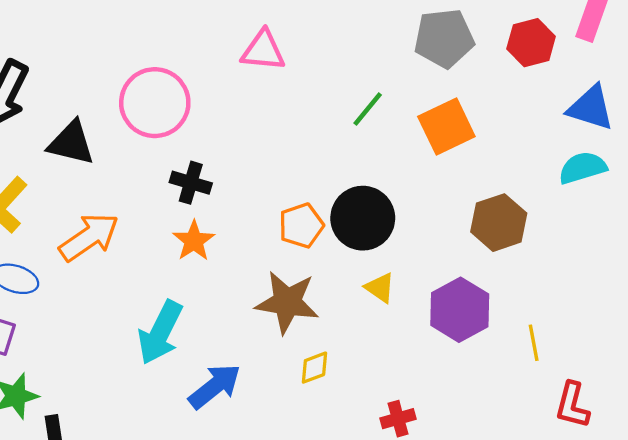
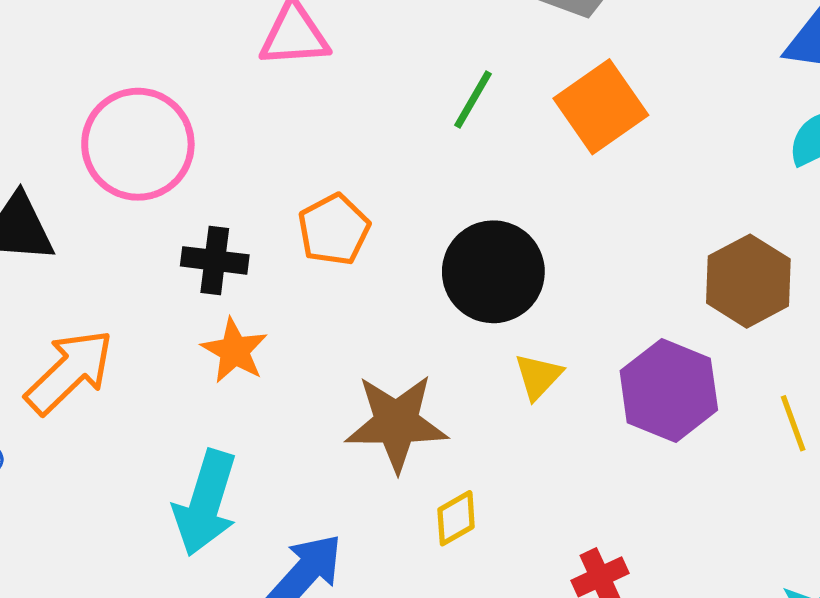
brown hexagon: (499, 223) -> (748, 281), moved
orange pentagon: (301, 226) -> (334, 230), moved
yellow triangle: (380, 288) -> (538, 376), turned 48

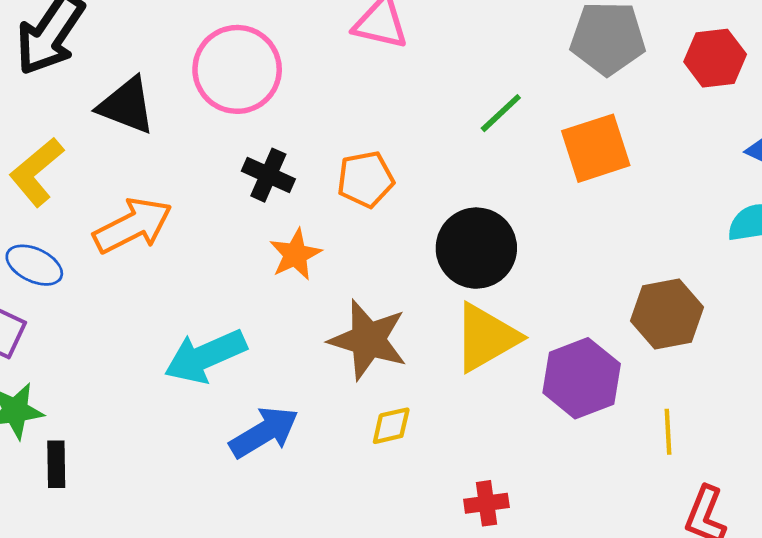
orange star: (234, 351) -> (295, 254), moved
yellow triangle: (538, 376) -> (486, 337), size x1.8
cyan arrow: (206, 503) -> (205, 356), turned 32

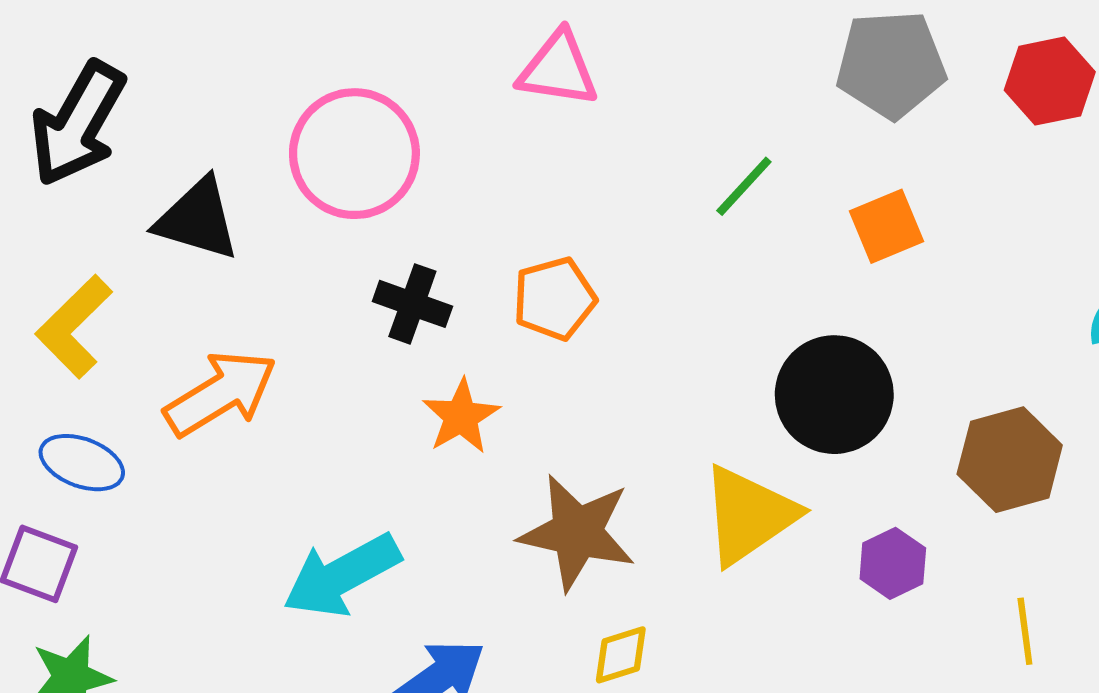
orange square: (596, 148) -> (886, 226), size x0.7
black circle: (476, 248) -> (834, 395), moved
purple hexagon: (582, 378) -> (893, 563), size x0.6

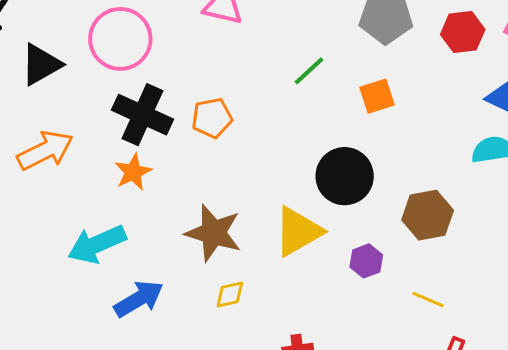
black triangle: (197, 219) -> (41, 64), turned -51
black cross: (412, 304) -> (142, 115), size x1.6
orange star: (461, 417) -> (133, 172), moved
yellow line: (1025, 631) -> (428, 299), turned -64

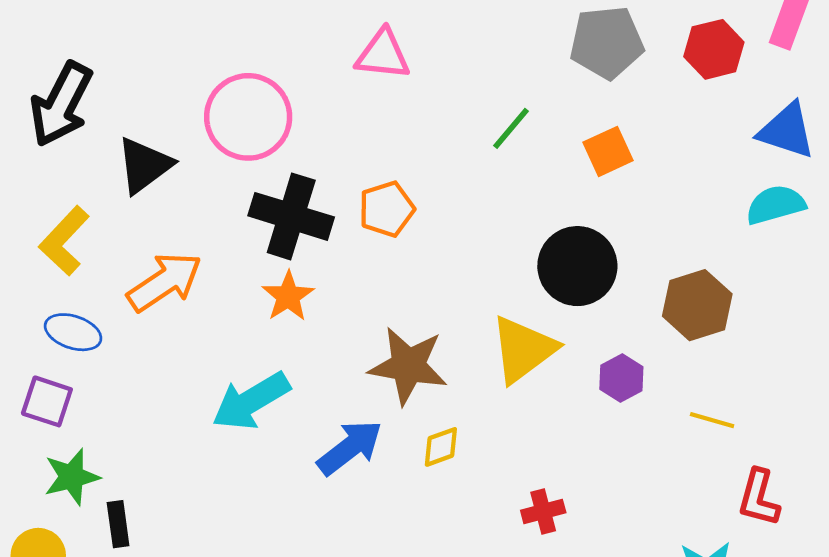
blue arrow: (139, 299) -> (350, 448), moved

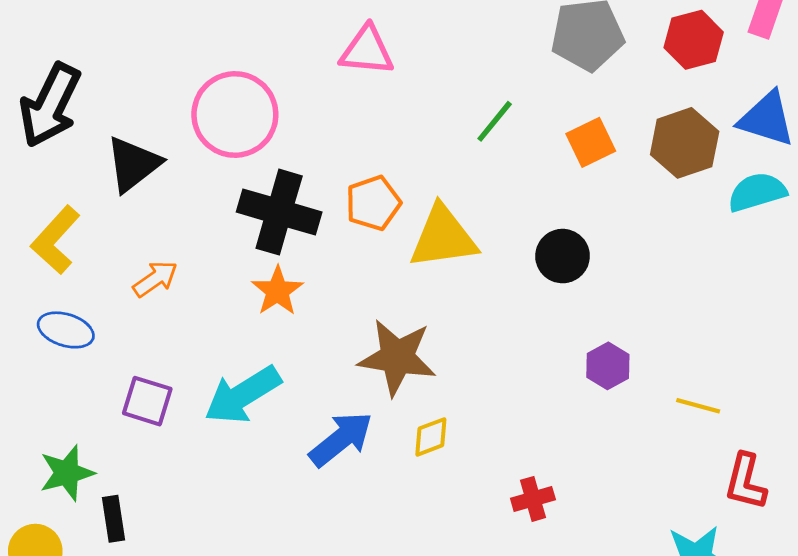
black circle: (577, 266) -> (563, 256), size x0.7
orange arrow: (165, 282) -> (155, 279), size x0.6
brown hexagon: (697, 305) -> (685, 143), moved
yellow triangle: (523, 349) -> (443, 237), moved, turned 30
purple square: (47, 401) -> (147, 401), moved

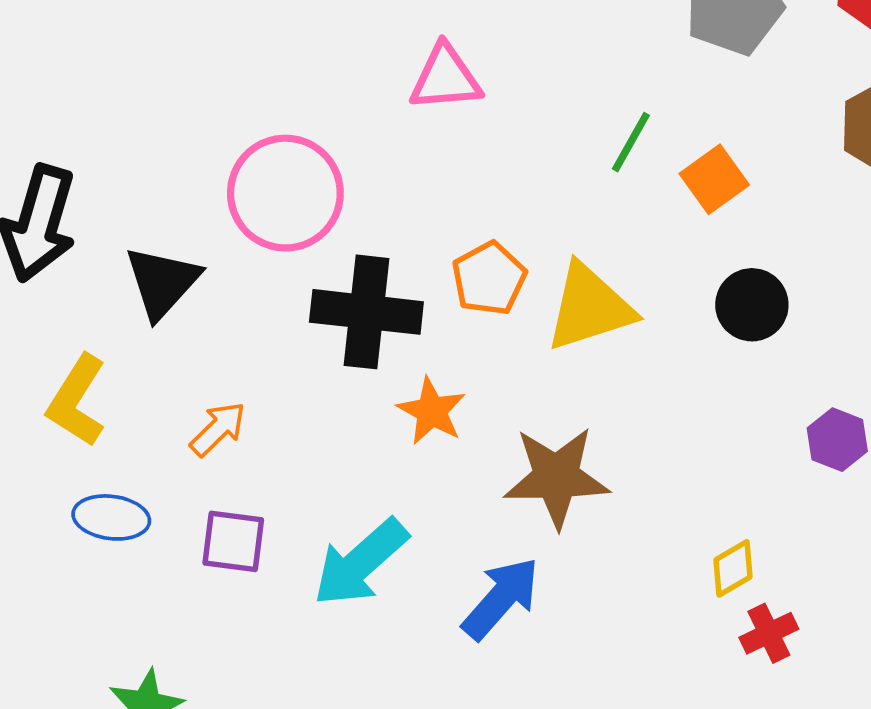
orange square: (591, 142) -> (714, 179), moved
orange star: (277, 291) -> (432, 411), moved
purple square: (147, 401) -> (233, 541), moved
yellow diamond: (431, 437) -> (733, 568), moved

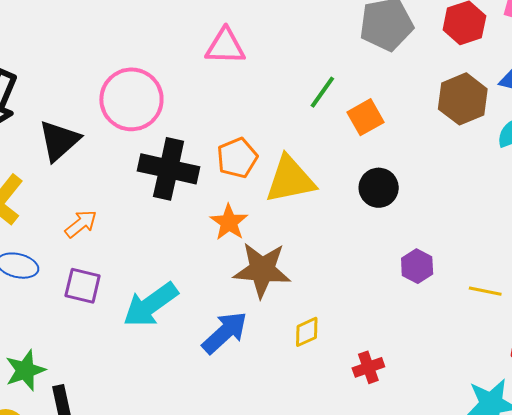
orange star: (432, 411) -> (229, 222), moved
yellow diamond: (733, 568) -> (307, 332), moved

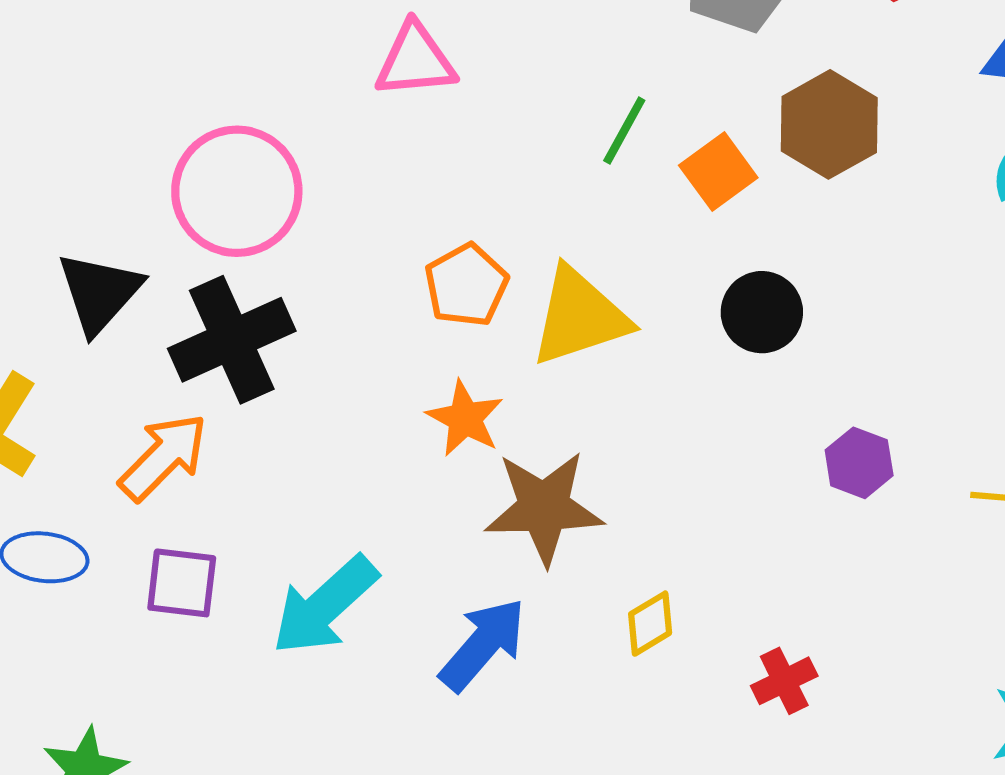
brown hexagon: (463, 99) -> (829, 124), moved
black cross: (169, 169) -> (232, 340), moved, turned -30
orange arrow: (81, 224) -> (163, 457), size x1.4

